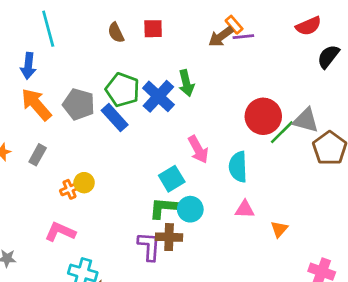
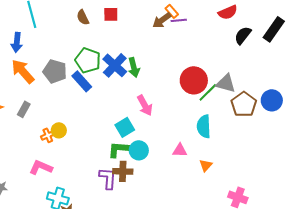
green arrow: (186, 83) -> (134, 67), moved
cyan semicircle: (238, 167) -> (204, 126), moved

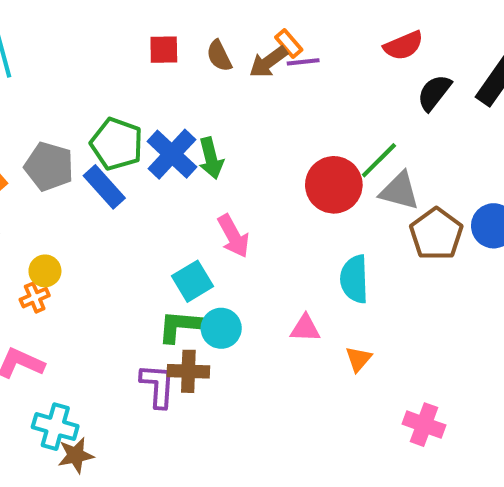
brown semicircle: (83, 17) -> (219, 56), moved
green line: (208, 92) -> (379, 160), moved
yellow circle: (59, 130) -> (45, 271), moved

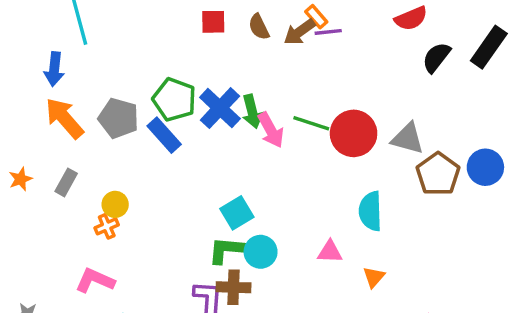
green line: (379, 160) -> (311, 123), moved, turned 63
pink arrow: (233, 236) -> (271, 130), moved

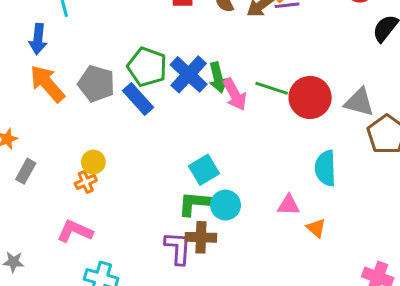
gray rectangle: (66, 182) -> (26, 171), moved
orange triangle: (374, 277) -> (316, 228), moved, turned -30

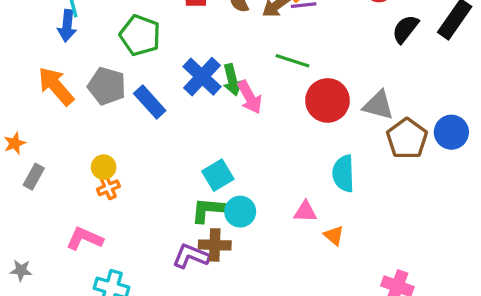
blue arrow: (38, 39) -> (67, 26), moved
green pentagon: (147, 67) -> (140, 35), moved
green line: (272, 88) -> (293, 61), moved
orange cross: (86, 182) -> (108, 188), moved
purple L-shape: (178, 248) -> (191, 256), turned -72

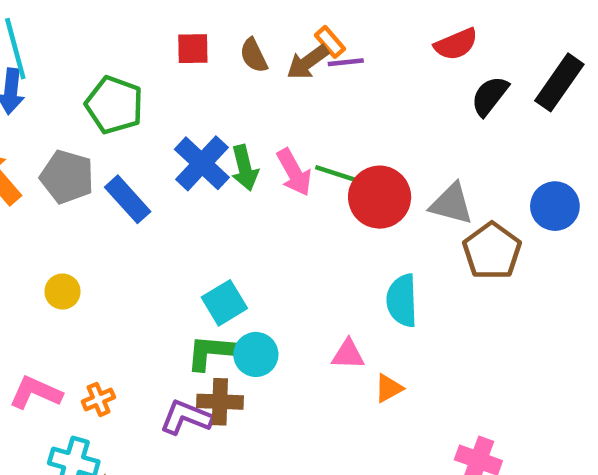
green line: (293, 61) -> (339, 175), moved
pink arrow: (250, 97) -> (294, 172), moved
blue circle: (451, 132) -> (555, 206), moved
orange cross: (108, 188) -> (98, 399), moved
orange triangle: (334, 235) -> (389, 388), turned 50

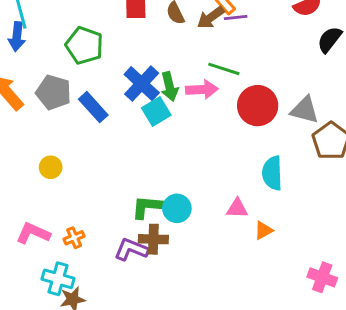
pink arrow: (294, 172) -> (202, 89), turned -64
green line: (339, 175) -> (224, 69), moved
cyan square: (224, 303) -> (156, 111), moved

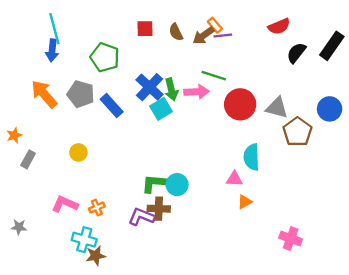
pink triangle: (237, 208) -> (234, 179), moved

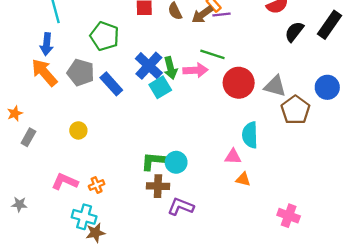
blue arrow: (52, 50) -> (47, 44), moved
orange triangle: (245, 202) -> (243, 179), turned 42
purple L-shape: (142, 217) -> (181, 207), moved

